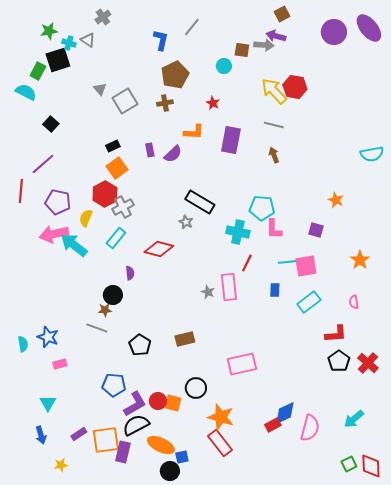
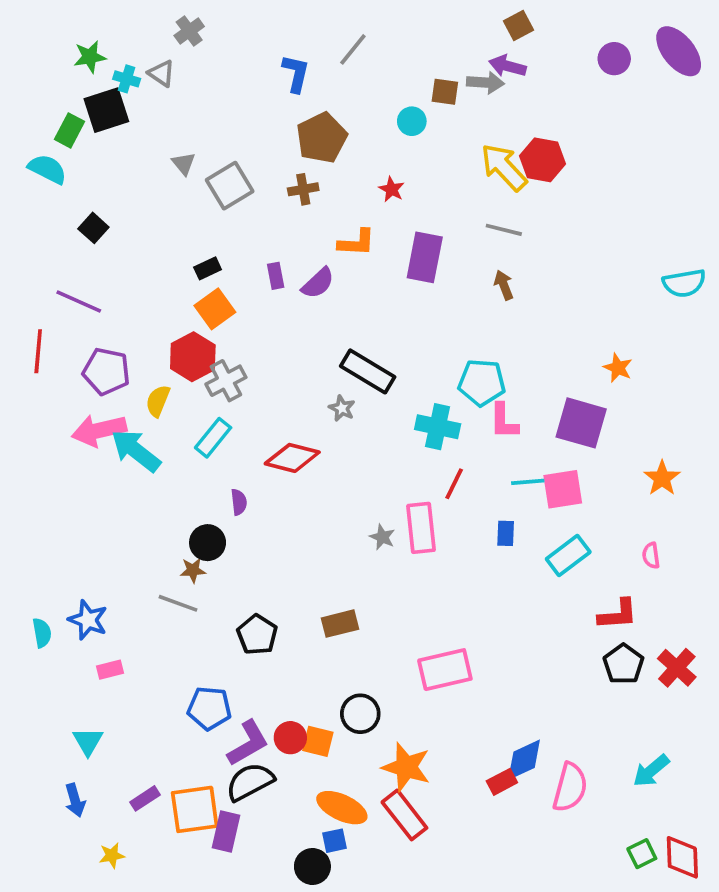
purple circle: (334, 32) -> (614, 59), size x0.7
purple line: (43, 164) -> (79, 302), turned 65
purple square: (316, 230) -> (581, 423), size x1.8
orange ellipse: (161, 445) -> (342, 808), moved

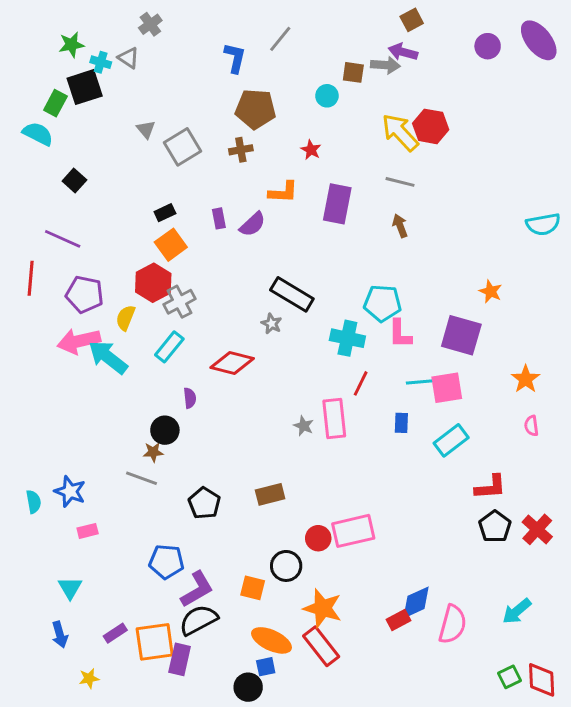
brown pentagon: (322, 138) -> (255, 109), turned 30
pink semicircle: (651, 555) -> (531, 426), moved
red circle: (290, 738) -> (318, 538), moved

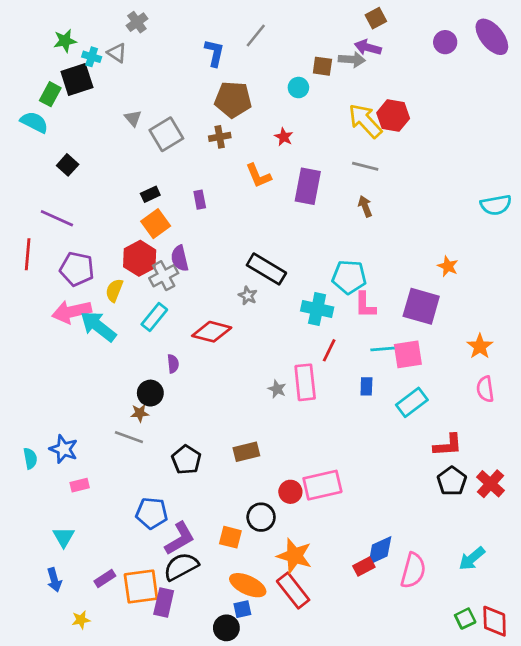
orange L-shape: (283, 192) -> (258, 176), turned 64
purple semicircle: (253, 224) -> (180, 258), moved, turned 120
pink semicircle: (531, 426) -> (485, 389), size x1.4

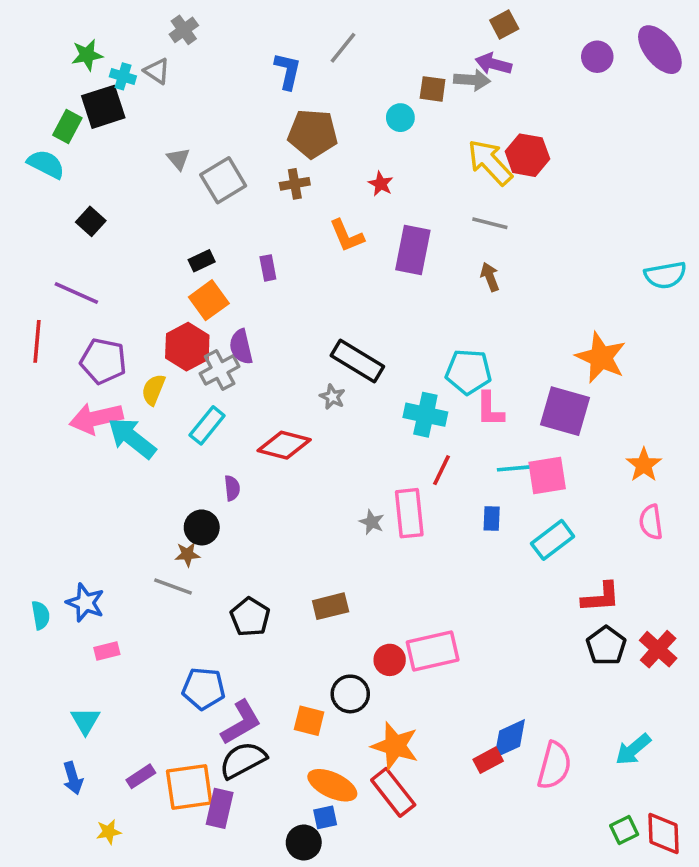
orange star: (448, 266) -> (601, 357), size x1.8

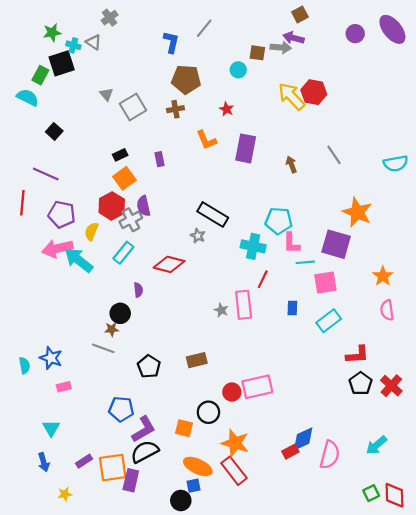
gray line: (490, 223) -> (334, 155), moved, turned 42
cyan line: (513, 468) -> (305, 262), moved

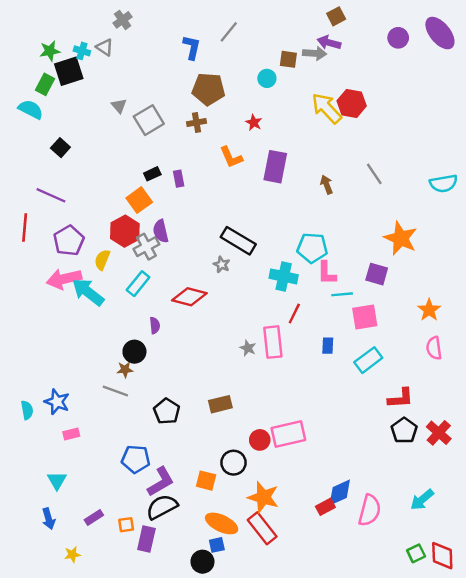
green star: (52, 33) -> (50, 51), moved
black rectangle: (120, 155) -> (152, 174), moved
purple pentagon: (62, 214) -> (69, 241), turned 30
purple square: (336, 244) -> (377, 274), size x0.7
orange square: (113, 468) -> (126, 525), size x0.5

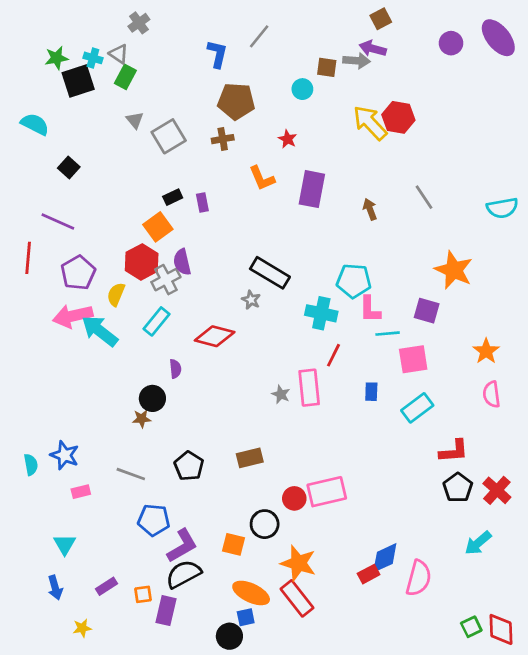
green rectangle: (45, 84) -> (125, 77), moved
gray line: (115, 391) -> (131, 474), moved
cyan arrow: (422, 500) -> (478, 543), moved

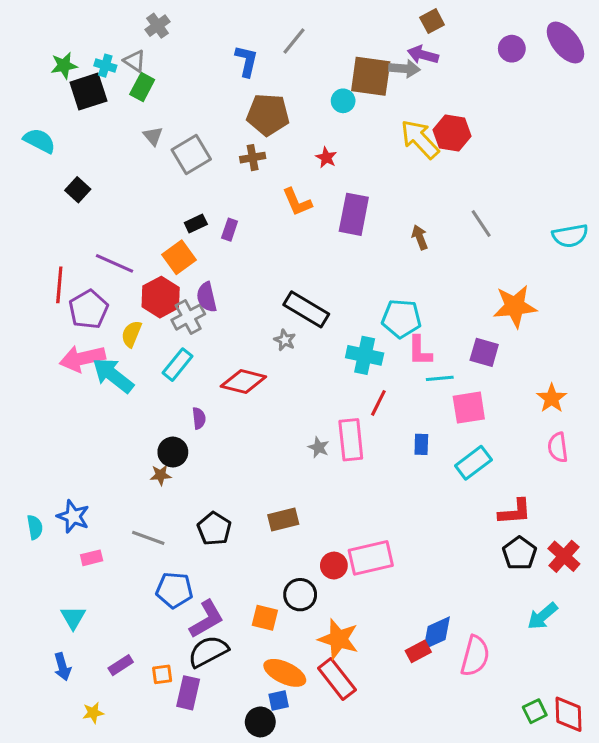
brown square: (327, 67) -> (371, 76), size x1.8
purple rectangle: (202, 203) -> (230, 230), turned 30
purple line: (58, 221) -> (115, 263), moved
red line: (28, 258) -> (59, 285), moved
orange star: (454, 270) -> (515, 306), turned -30

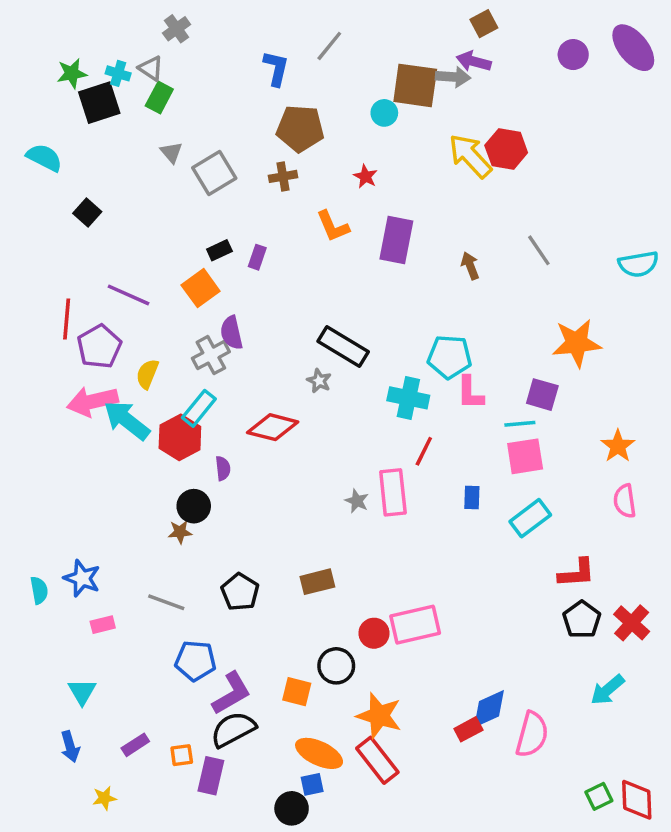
red hexagon: (161, 297) -> (180, 437), moved
cyan line: (440, 378) -> (520, 424), moved

